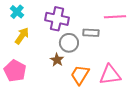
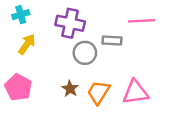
cyan cross: (17, 12) -> (21, 15), turned 32
brown star: (57, 60) -> (70, 89), moved

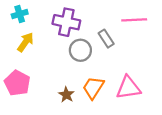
gray rectangle: (112, 41) -> (106, 39), turned 54
brown star: (70, 89) -> (66, 95), moved

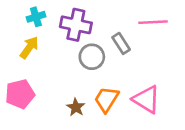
cyan cross: (20, 14) -> (36, 17), moved
pink pentagon: (17, 83) -> (20, 94), turned 30
pink triangle: (128, 88) -> (146, 99), turned 40

